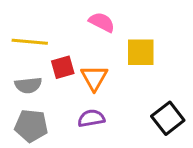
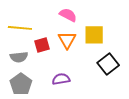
orange triangle: (94, 78) -> (67, 40), moved
black square: (168, 118) -> (108, 64), moved
gray pentagon: (31, 126) -> (21, 84), turned 30

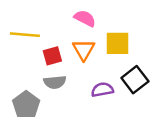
gray semicircle: (19, 57) -> (55, 82), moved
purple semicircle: (61, 79) -> (102, 90), moved

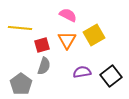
yellow square: (117, 43) -> (94, 35), turned -30
black square: (135, 80) -> (111, 76), moved
gray semicircle: (55, 82) -> (44, 66), turned -66

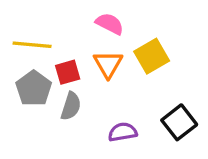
purple semicircle: (82, 72) -> (123, 132), moved
gray pentagon: (21, 84) -> (34, 88), moved

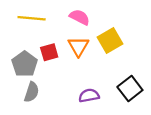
yellow line: (32, 45) -> (32, 18), moved
gray semicircle: (71, 106) -> (32, 92), moved

